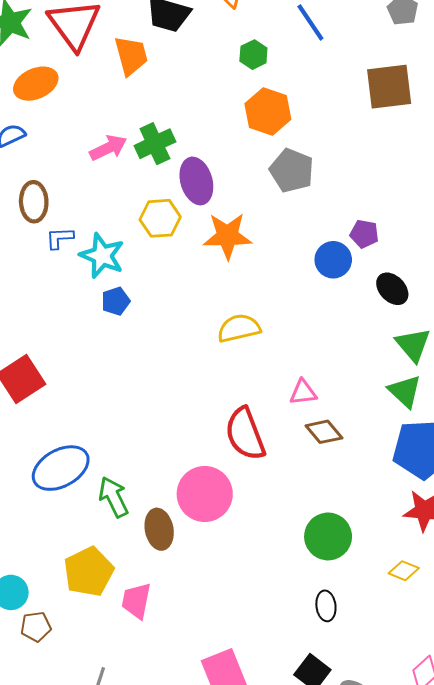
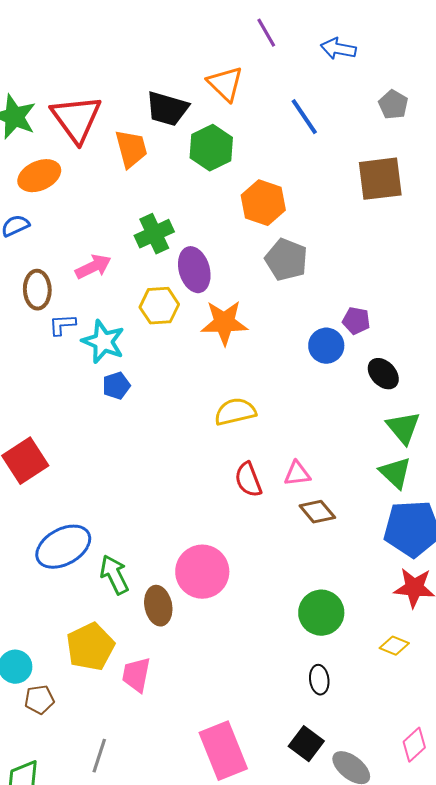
green hexagon: (253, 55) -> (211, 148), moved, size x1.6
pink arrow: (108, 148) -> (93, 267), moved
red semicircle: (245, 434) -> (248, 480), moved, size x0.7

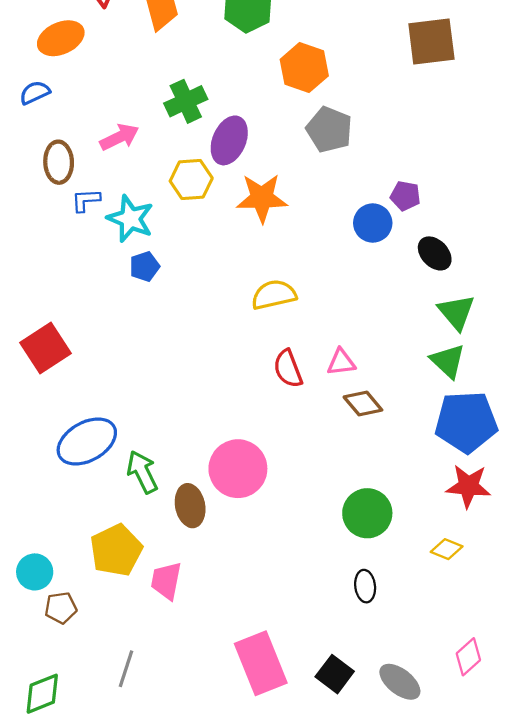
purple ellipse: (194, 270) -> (229, 140), turned 39
black square: (306, 744) -> (335, 674), moved

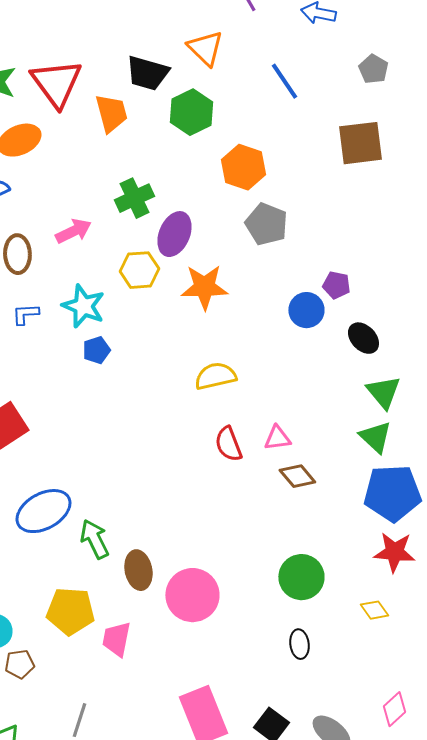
blue L-shape: (86, 200) -> (25, 314), moved
pink circle: (238, 469) -> (192, 595), moved
yellow diamond: (447, 549) -> (374, 610), turned 32
yellow pentagon: (116, 550) -> (70, 611), turned 30

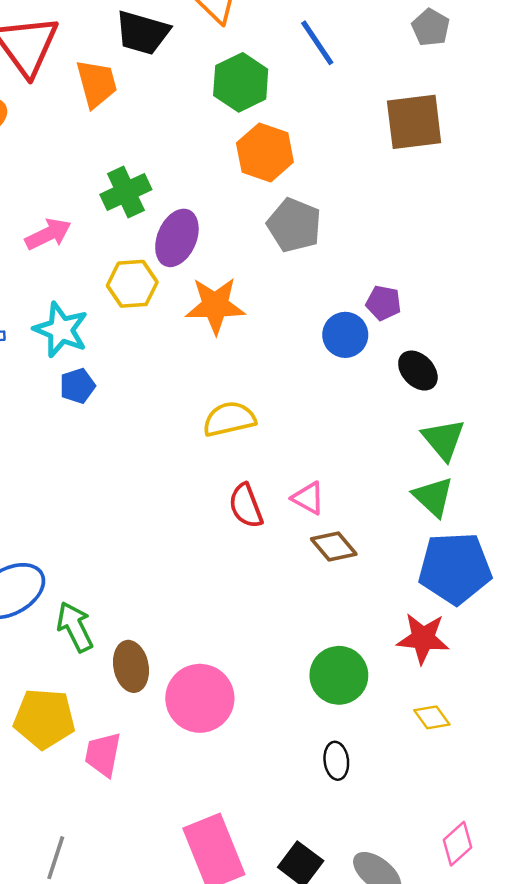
green hexagon: (191, 112) -> (241, 82), moved
pink triangle: (277, 438) -> (308, 498), turned 36
red star: (394, 552) -> (423, 638), moved

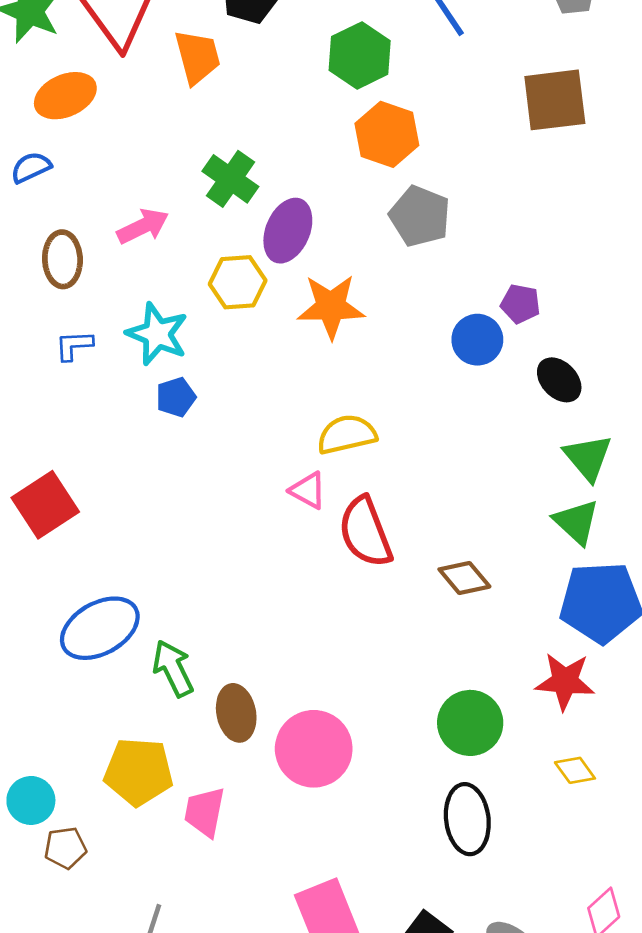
green cross: (126, 192) -> (230, 179), turned -30
pink triangle: (308, 498) -> (308, 490), moved
red semicircle: (246, 506) -> (365, 532), size x1.4
black ellipse: (336, 761) -> (467, 819), size x1.6

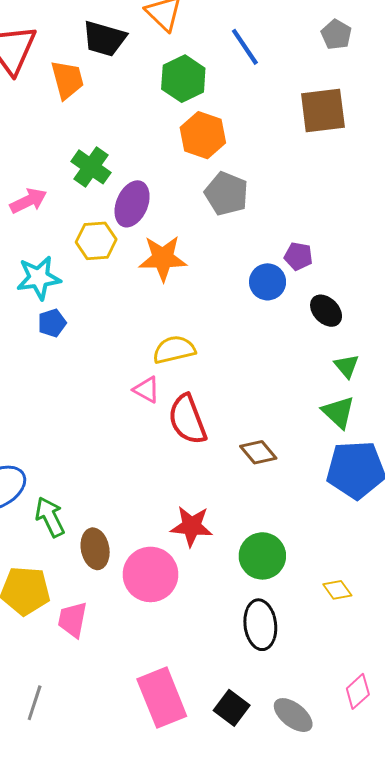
cyan star: (157, 334) -> (39, 278), turned -30
green triangle: (588, 457) -> (347, 366), size x0.7
red star: (565, 681) -> (192, 526), moved

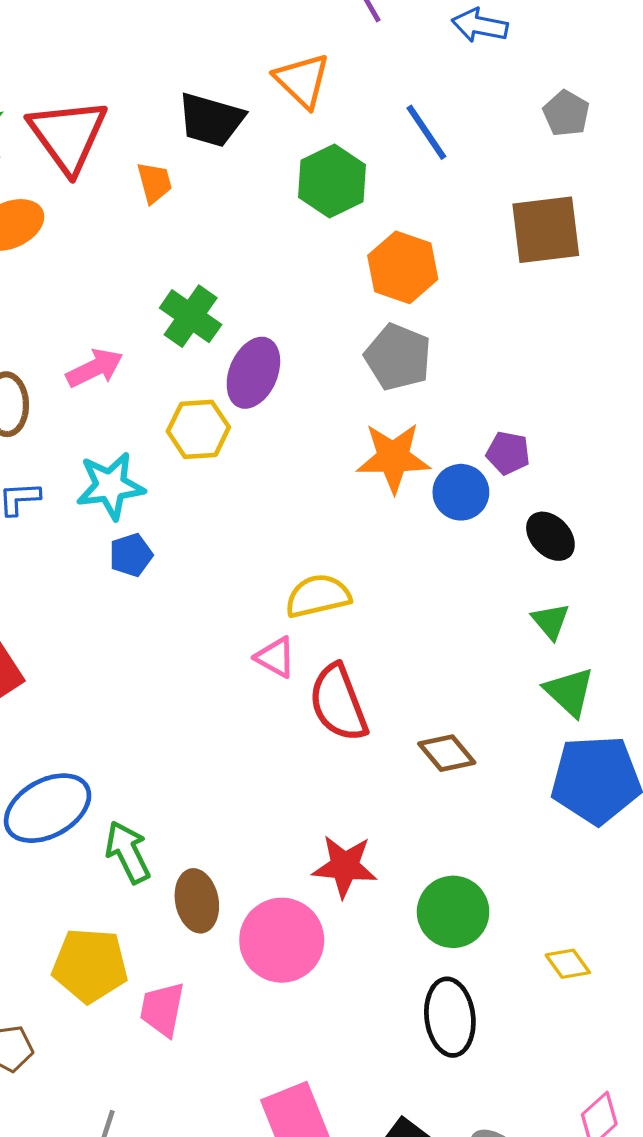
orange trapezoid: (67, 80) -> (154, 183), size x0.7
orange hexagon: (203, 135) -> (403, 267), moved
orange star: (163, 258) -> (393, 458), moved
green triangle: (347, 366) -> (550, 621), moved

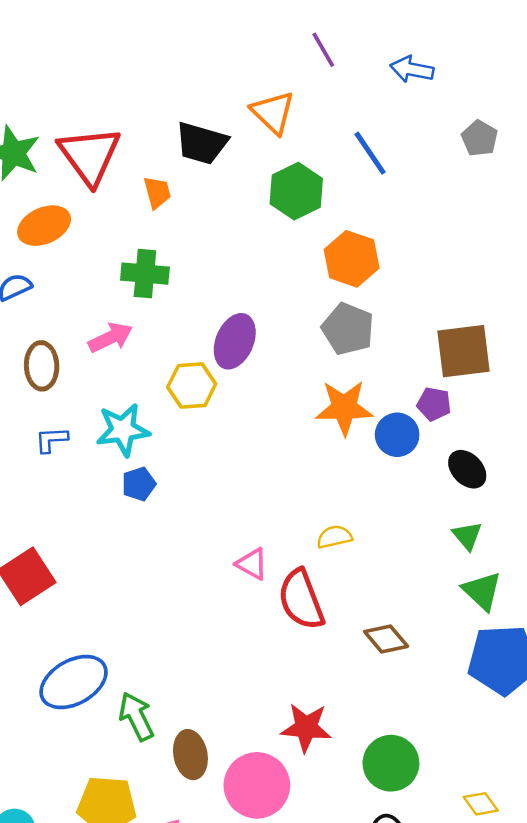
brown square: (546, 230) -> (464, 351), moved
green cross: (191, 316) -> (145, 274), moved, turned -30
yellow semicircle: (318, 596) -> (334, 537), moved, size x0.7

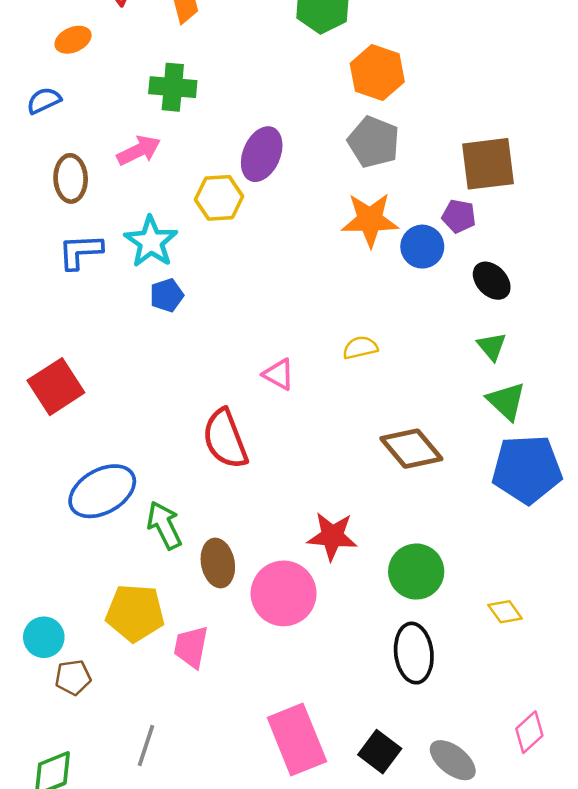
orange ellipse: (44, 226) -> (73, 40), size x0.7
cyan star: (123, 430) -> (151, 242), turned -30
blue L-shape: (51, 440) -> (80, 251), size x1.4
red semicircle: (301, 600) -> (225, 439), moved
brown diamond: (386, 639) -> (411, 449), size x1.4

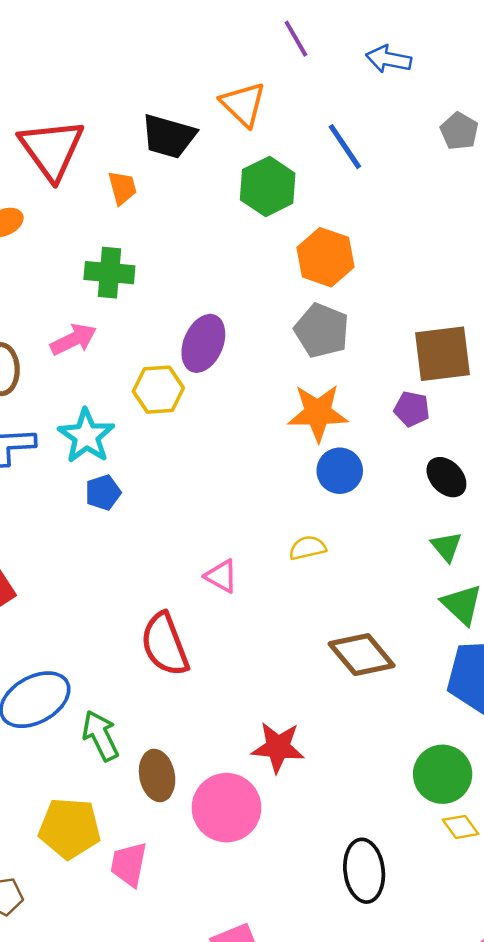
blue circle: (422, 247) -> (340, 471), moved
green circle: (416, 572) -> (443, 774), moved

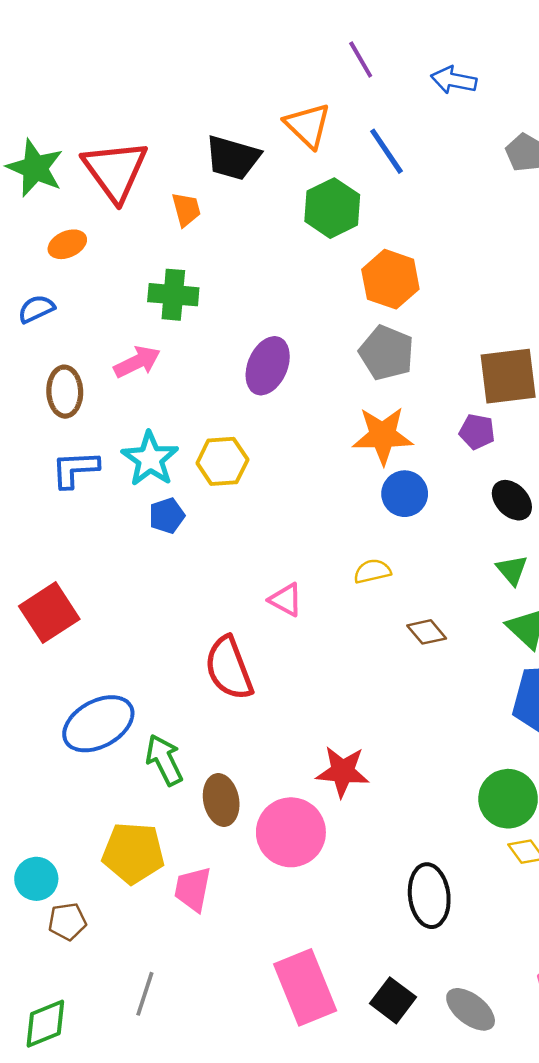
blue line: (345, 147) -> (387, 151), moved
yellow hexagon: (158, 390) -> (222, 461), moved
brown diamond: (362, 655) -> (427, 632), moved, size x0.6

